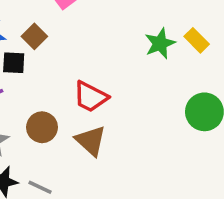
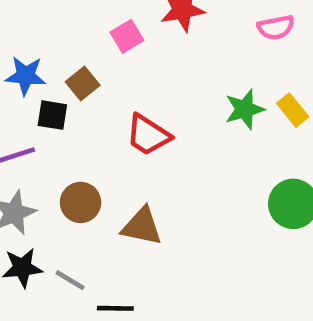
red trapezoid: (91, 97) -> (148, 135), moved
brown triangle: (91, 141) -> (142, 226), turned -36

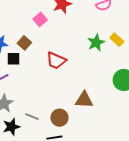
brown circle: (81, 202) -> (59, 118), moved
brown triangle: (142, 226) -> (84, 100), moved
gray line: (70, 280) -> (32, 117), moved

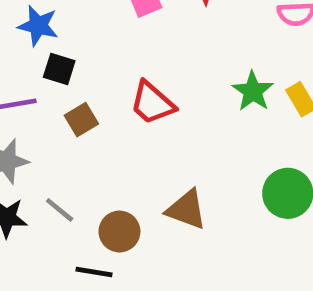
brown square: (24, 43) -> (81, 120), moved
green star: (96, 43) -> (253, 91), turned -30

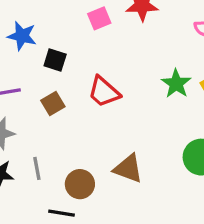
black square: (59, 69) -> (55, 60), moved
gray line: (60, 210) -> (37, 168), turned 40

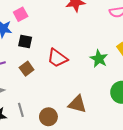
pink square: (99, 18) -> (21, 14), moved
green star: (176, 84) -> (99, 59), moved

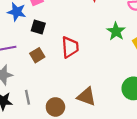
red trapezoid: (57, 58) -> (70, 47), turned -135
green star: (99, 59) -> (116, 31), moved

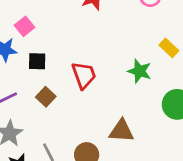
green star: (116, 31) -> (139, 71), moved

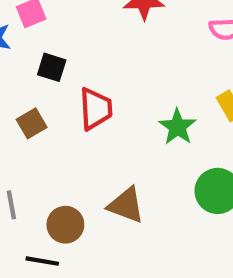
black square: (37, 61) -> (52, 67), moved

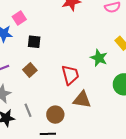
red trapezoid: (96, 109) -> (70, 75), moved

